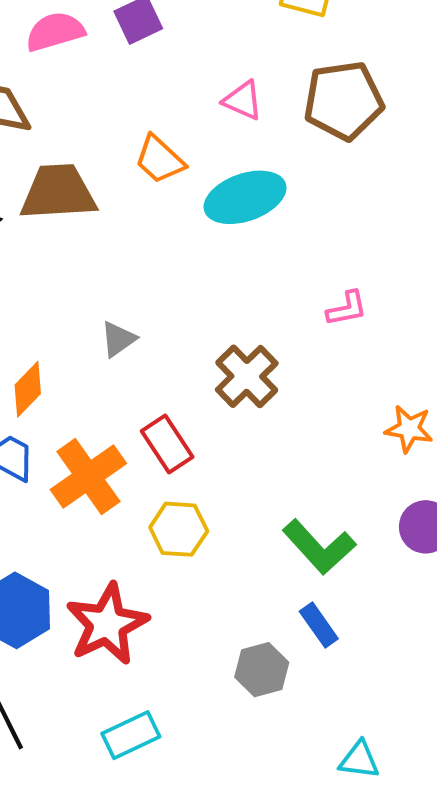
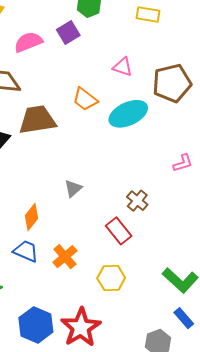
brown pentagon: (343, 101) -> (172, 83), moved
brown cross: (247, 376) -> (137, 201), size x0.7
red rectangle: (167, 444) -> (119, 231), moved
orange cross: (88, 477) -> (65, 257), size x0.7

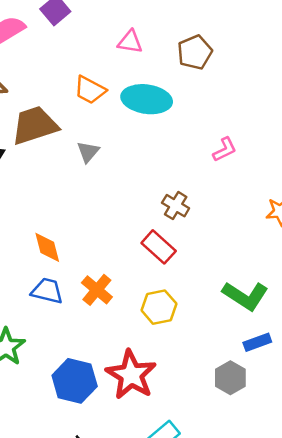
brown pentagon: (172, 83) -> (195, 52), size x0.7
cyan ellipse: (128, 114) -> (147, 99), turned 42
gray triangle: (73, 188) -> (88, 152), moved
orange diamond: (31, 217) -> (47, 247), turned -44
blue rectangle: (184, 318) -> (257, 342), turned -60

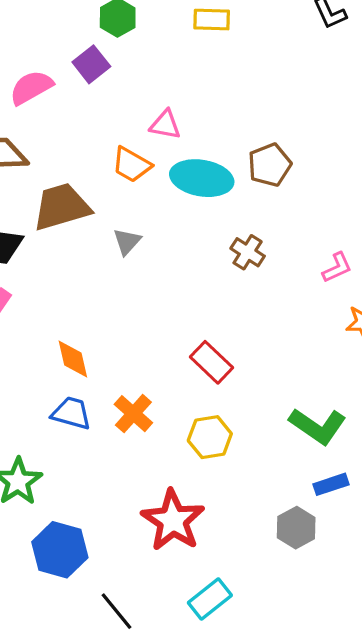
pink triangle: (130, 42) -> (165, 125), moved
brown pentagon: (195, 52) -> (270, 165), moved
pink L-shape: (225, 149) -> (337, 268), moved
brown cross: (176, 206) -> (248, 252), moved
blue hexagon: (75, 381) -> (60, 550), moved

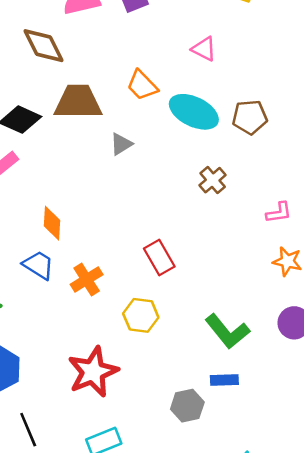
pink triangle: (165, 125) -> (204, 49), moved

